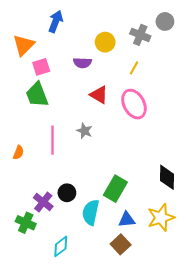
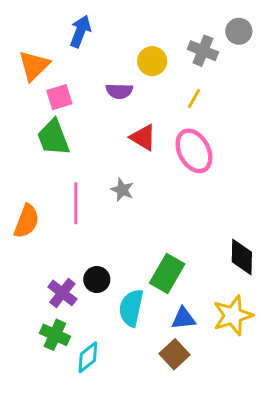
orange semicircle: (18, 153) -> (27, 221), size x1.6
green cross: (26, 223) -> (55, 335), moved

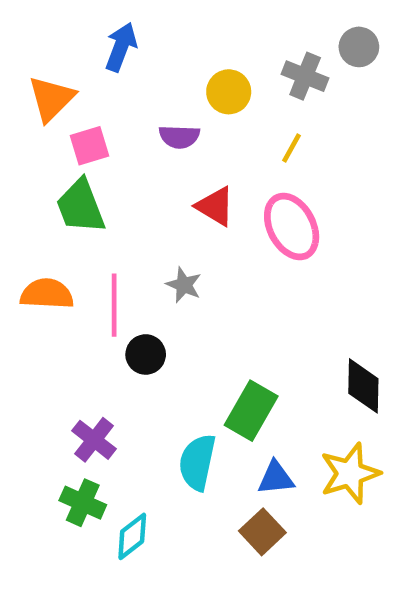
orange semicircle: (27, 221) -> (47, 294), moved, turned -108
black circle: (97, 279) -> (146, 354), moved

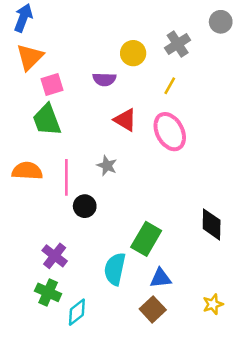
blue arrow: (121, 47) -> (23, 18), moved
gray circle: (359, 47) -> (221, 22), moved
gray cross: (305, 76) -> (178, 44), turned 35
yellow star: (350, 473) -> (213, 304), moved, size x0.6

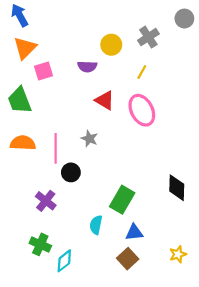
blue arrow: (23, 18) -> (20, 15), turned -50
green trapezoid: (47, 120) -> (20, 100), moved
purple cross: (55, 256) -> (46, 201), moved
cyan semicircle: (115, 269) -> (96, 225), size x0.7

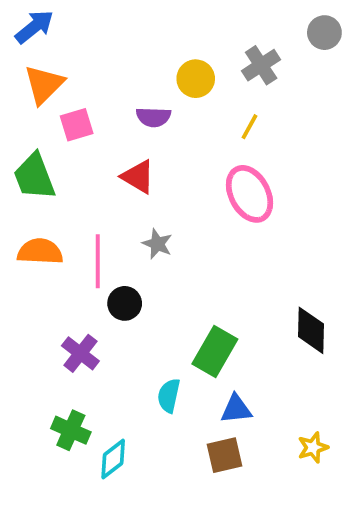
blue arrow: (20, 15) -> (34, 27), turned 80
red triangle: (105, 100) -> (138, 177), moved
brown square: (128, 259) -> (225, 455), turned 30

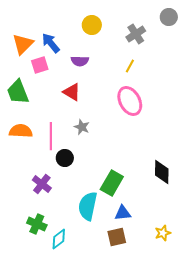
blue arrow: (34, 27) -> (51, 43), moved, turned -90
yellow circle: (196, 79) -> (92, 25), moved
cyan semicircle: (169, 396) -> (88, 206), size x1.6

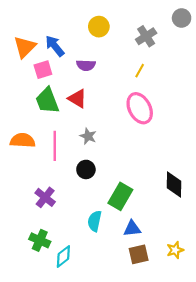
green trapezoid: (18, 92) -> (47, 101), moved
black circle: (65, 158) -> (86, 169), moved
cyan semicircle: (88, 206) -> (95, 221), size x0.7
brown square: (117, 237) -> (139, 254), moved

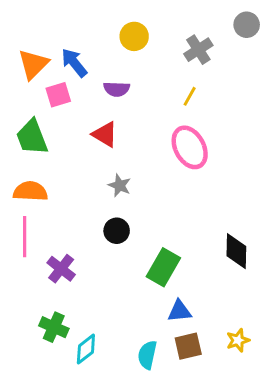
green trapezoid: (47, 101) -> (32, 137), moved
pink line: (55, 146) -> (25, 237), moved
cyan semicircle: (95, 221) -> (147, 355), moved

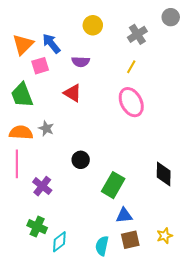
gray star: (120, 185) -> (46, 128), moved

